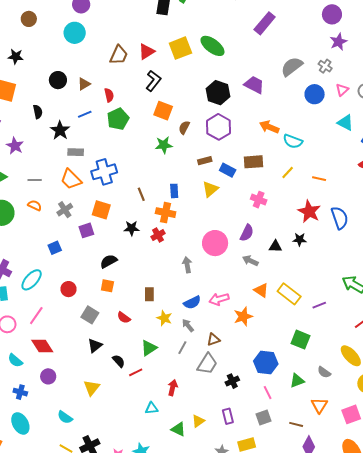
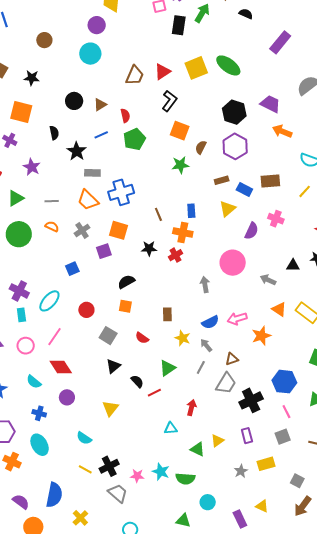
orange arrow: (269, 127) -> (282, 131), moved
purple semicircle: (247, 233) -> (252, 231), moved
black cross: (232, 381) -> (251, 400), size x1.6

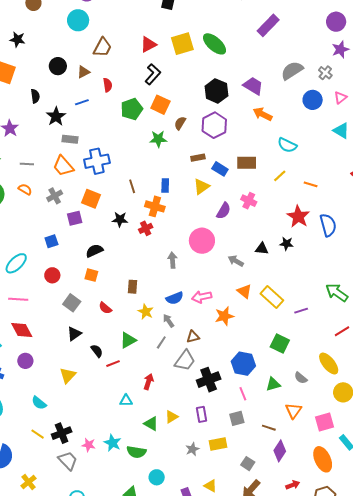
brown trapezoid: (135, 75) -> (102, 47), moved
green pentagon: (134, 139) -> (132, 109), moved
blue square: (72, 269) -> (51, 241), moved
pink line: (55, 337) -> (18, 299), turned 54

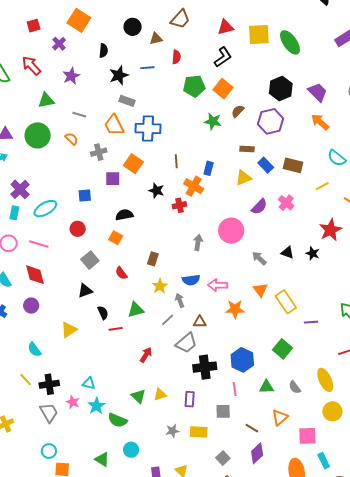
cyan triangle: (126, 401) -> (89, 383), moved

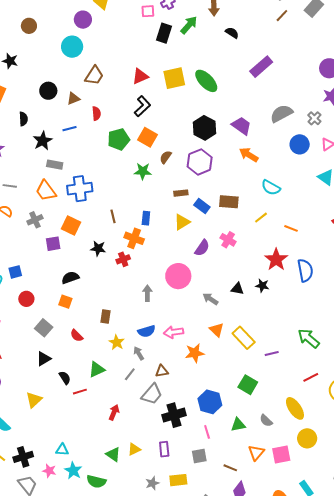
blue square: (85, 195) -> (15, 272), moved
pink square: (307, 436) -> (281, 455), moved

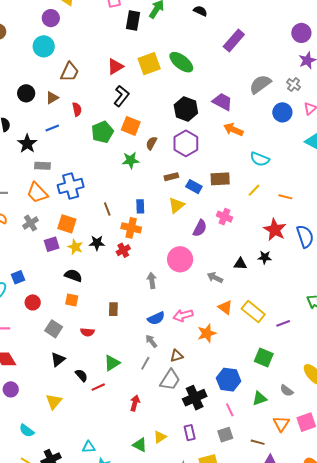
black semicircle: (70, 278) -> (73, 275), turned 48
red semicircle: (77, 336) -> (87, 332), turned -32
yellow star: (117, 342) -> (75, 247), moved

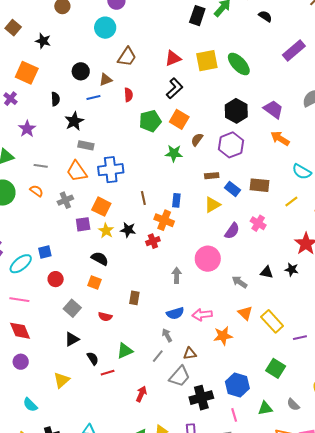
blue line: (52, 128) -> (93, 97), moved

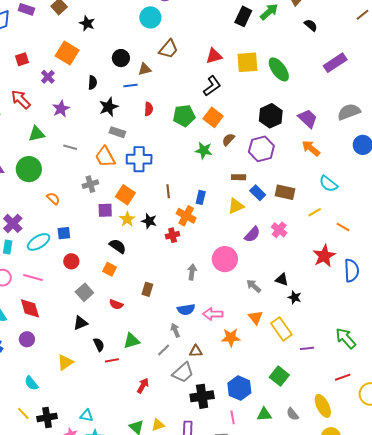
red semicircle: (128, 95) -> (149, 109), moved
orange semicircle: (36, 191) -> (53, 198), moved
black star: (292, 270) -> (295, 297), moved

